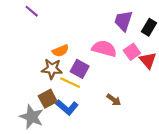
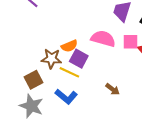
orange semicircle: (60, 51) -> (69, 46), moved
pink square: (132, 52) -> (131, 42), turned 35
brown square: (48, 99) -> (34, 80), moved

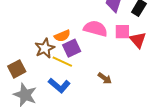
brown star: (51, 59) -> (45, 48), turned -30
purple square: (79, 59) -> (72, 48), turned 36
brown square: (34, 80) -> (17, 69), moved

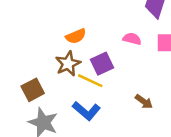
pink semicircle: (95, 29) -> (132, 39), size x0.6
orange semicircle: (62, 36) -> (76, 36), moved

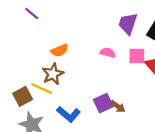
purple square: (102, 64) -> (103, 103), moved
yellow line: (90, 81) -> (42, 89), moved

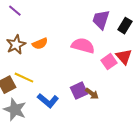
pink semicircle: (108, 53) -> (83, 46), size x1.6
pink square: (137, 56) -> (109, 62), moved, turned -35
brown star: (53, 74) -> (16, 45), moved

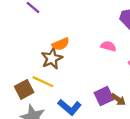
brown star: (16, 45) -> (52, 58), moved
pink semicircle: (83, 46) -> (108, 46), size x0.6

